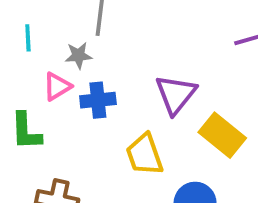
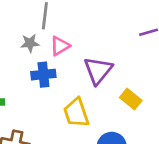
pink triangle: (57, 87) -> (60, 46), moved
yellow rectangle: (222, 135) -> (131, 99), size x0.7

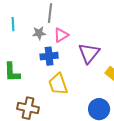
yellow trapezoid: (76, 113) -> (58, 84), moved

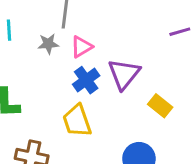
blue cross: (49, 56) -> (86, 80), moved, turned -30

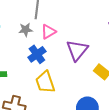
blue cross: (86, 80) -> (37, 54), moved

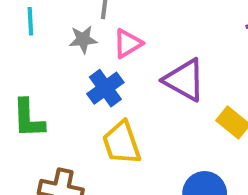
purple triangle: (77, 50) -> (184, 80), turned -40

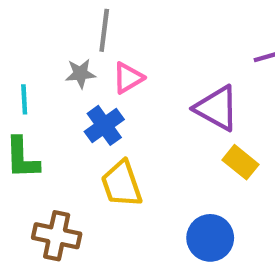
cyan line: (30, 21) -> (24, 99), moved
purple triangle: (184, 80) -> (217, 108), moved

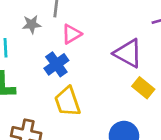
gray star: (80, 74) -> (32, 24), moved

